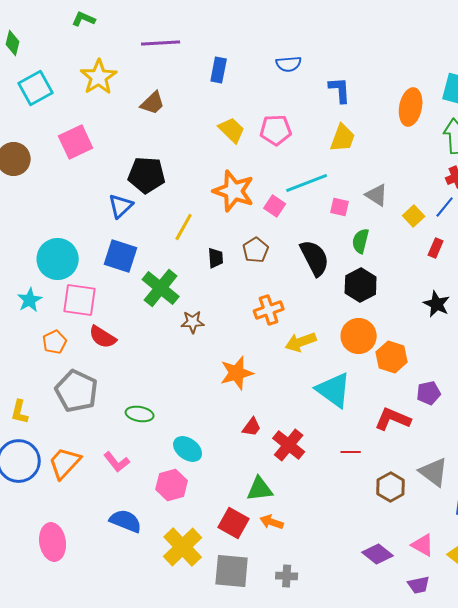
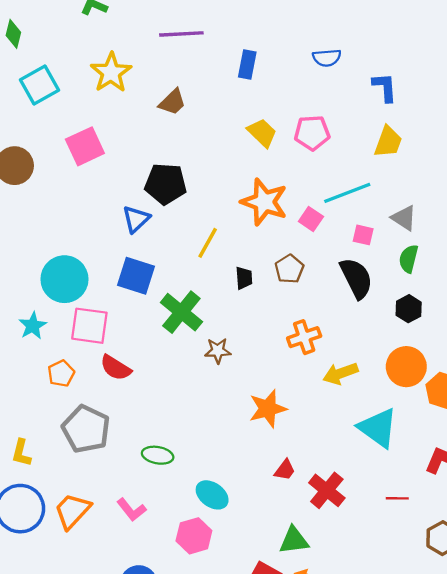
gray triangle: (377, 195) -> (404, 218), moved
pink square: (340, 207) -> (363, 235), moved
black hexagon: (361, 285) -> (409, 309), size x0.7

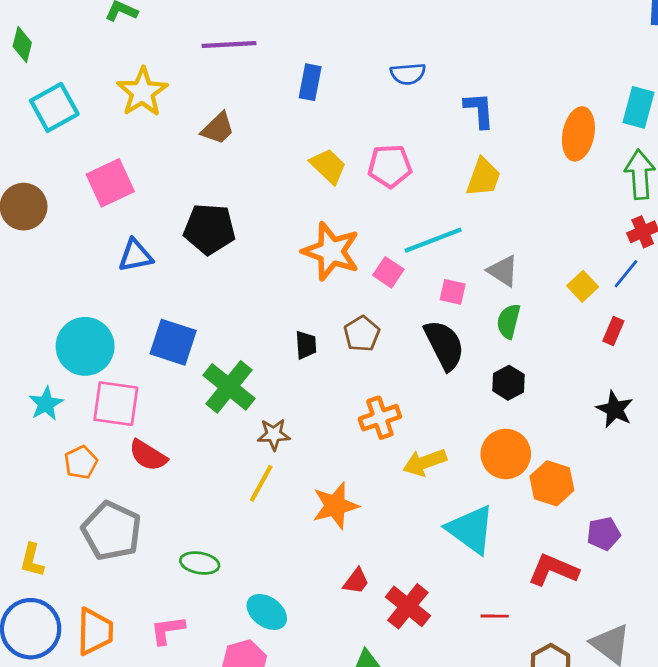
blue triangle: (136, 219) -> (135, 256), moved, turned 32
yellow line: (208, 243) -> (261, 483), moved
pink L-shape: (131, 510) -> (168, 630), turned 120
orange trapezoid: (72, 511) -> (95, 631), turned 138

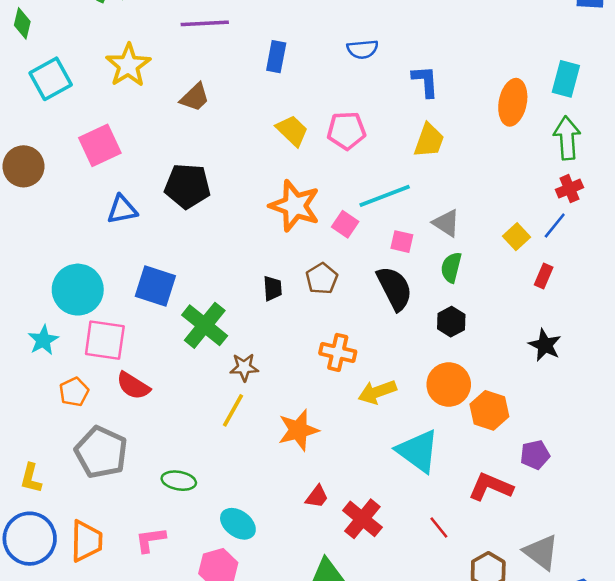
orange cross: (380, 418) -> (338, 352), turned 32
red line: (495, 616) -> (439, 527), turned 50

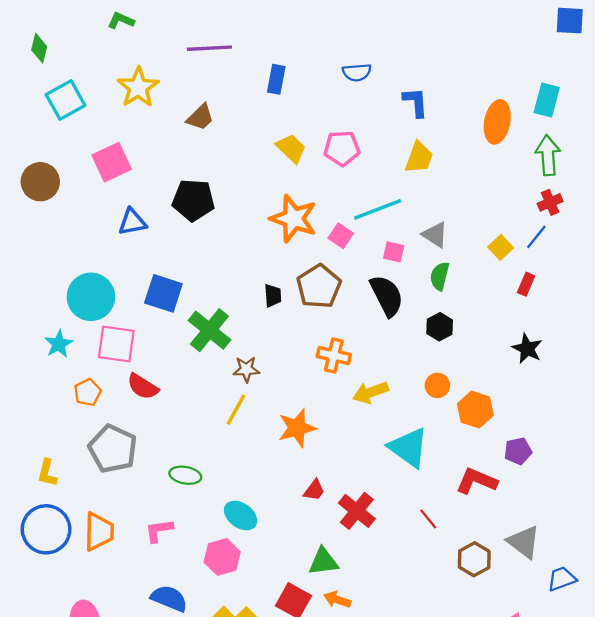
brown pentagon: (322, 278) -> (319, 286), size x1.5
orange circle: (449, 384) -> (437, 385), size x0.6

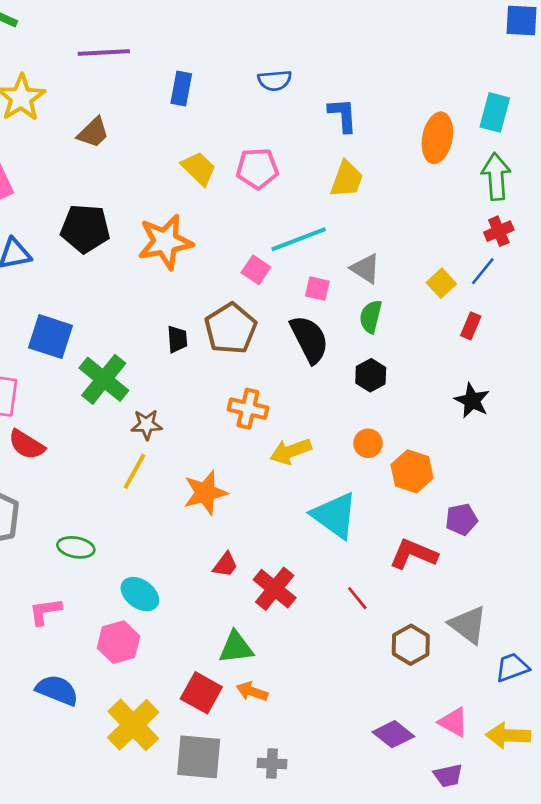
orange star: (294, 219) -> (165, 242), moved, turned -30

